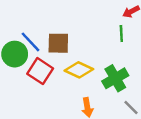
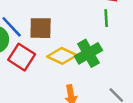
green cross: (115, 78) -> (88, 53), moved

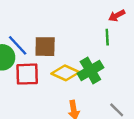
red square: (22, 57) -> (27, 74), turned -35

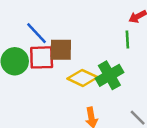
blue line: (18, 45) -> (36, 33), moved
red square: (27, 74) -> (42, 57), moved

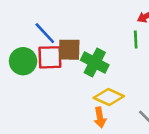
green cross: (109, 75) -> (95, 62), moved, turned -32
yellow diamond: (83, 78) -> (109, 97), moved

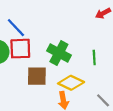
green line: (136, 39) -> (94, 57), moved
brown square: (69, 50) -> (37, 76), moved

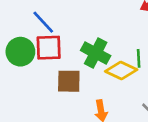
yellow diamond: (71, 83) -> (121, 70), moved

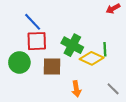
green circle: (20, 52) -> (19, 62), moved

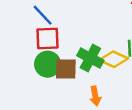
green cross: (72, 45) -> (90, 58), moved
green circle: (19, 62) -> (48, 64), moved

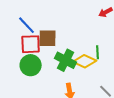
brown square: (66, 69) -> (48, 38), moved

